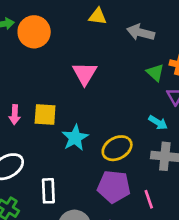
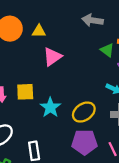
yellow triangle: (98, 16) -> (39, 31), moved
pink triangle: (85, 73) -> (52, 57), turned 30

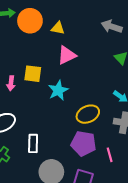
yellow square: (25, 92) -> (33, 74), moved
cyan star: (50, 107) -> (58, 90), moved

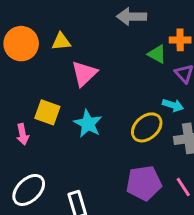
yellow square: (33, 74) -> (47, 112), turned 30
yellow ellipse: (88, 114) -> (147, 127), moved

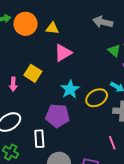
cyan star: (88, 124) -> (70, 89), moved
purple pentagon: (144, 183) -> (58, 116), moved

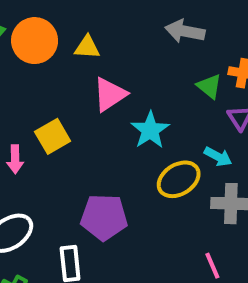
yellow square: (33, 73) -> (53, 136), turned 30
cyan star: (70, 89) -> (150, 130), moved

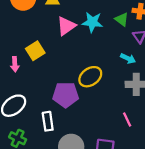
cyan star: (150, 130) -> (92, 22), moved, turned -30
yellow ellipse: (179, 179) -> (90, 77), moved

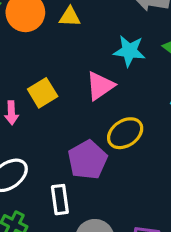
pink triangle: (66, 26) -> (100, 86), moved
purple pentagon: (66, 95) -> (88, 160), turned -30

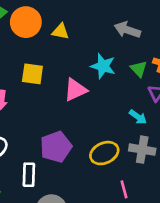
yellow square: (43, 93) -> (32, 74), moved, turned 30
yellow ellipse: (125, 133) -> (104, 153), moved

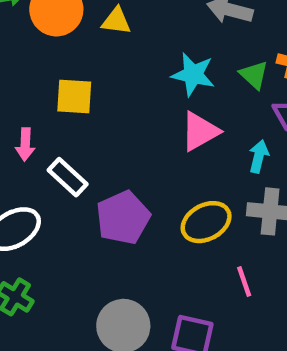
pink triangle: (75, 90) -> (200, 131), moved
cyan arrow: (138, 117) -> (259, 156), turned -108
white rectangle: (29, 175) -> (68, 177), moved, turned -45

